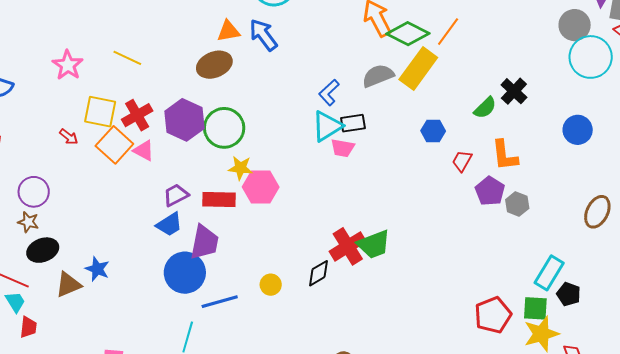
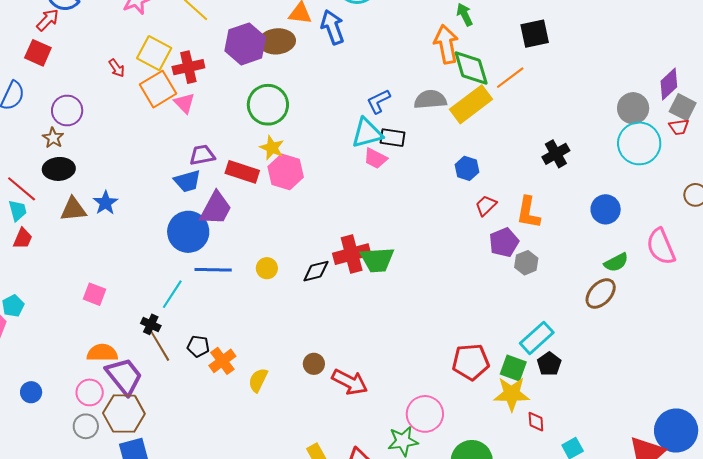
green diamond: (408, 34) -> (471, 68), turned 30
green semicircle: (485, 108) -> (616, 262), moved
purple hexagon: (184, 120) -> (245, 44), moved

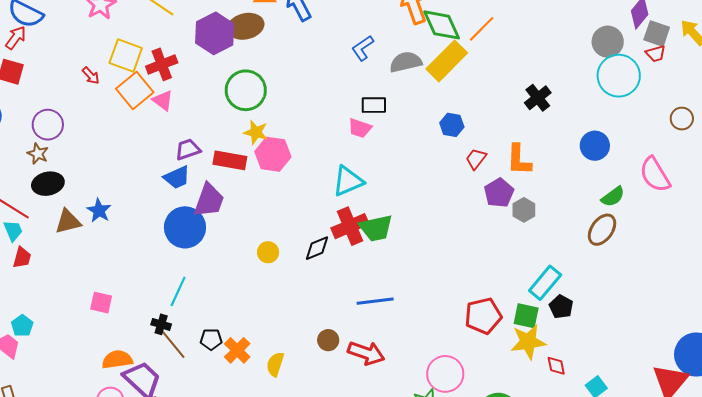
blue L-shape: (379, 101) -> (363, 48), moved
cyan triangle: (367, 133) -> (348, 181), moved
blue line: (213, 270) -> (375, 301), moved

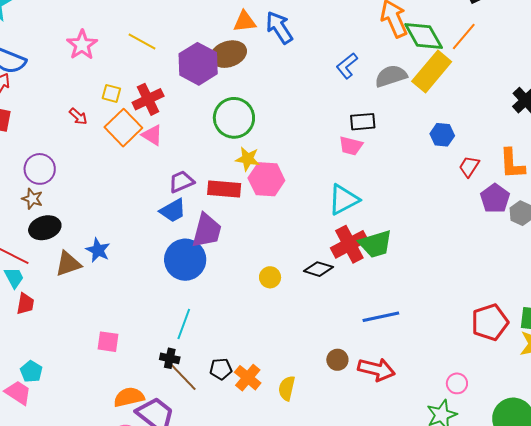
yellow square: (126, 55) -> (111, 93), size x0.6
black diamond: (317, 248) -> (318, 269), turned 44
pink circle: (445, 374) -> (457, 383), size x0.6

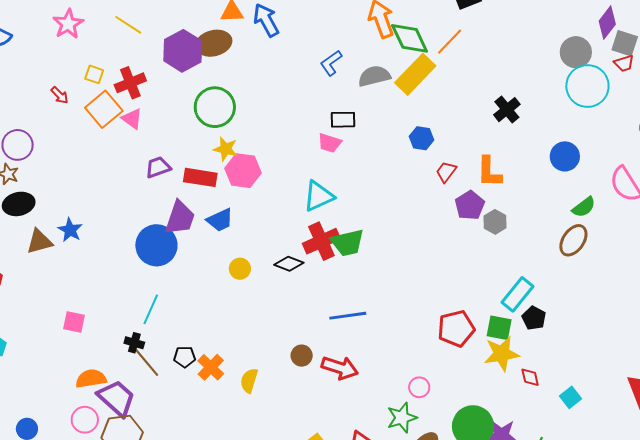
blue trapezoid: (173, 211) -> (220, 220), moved

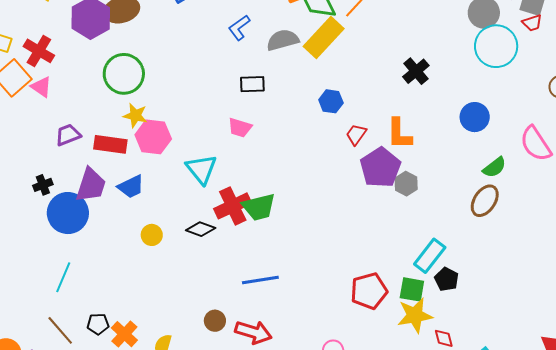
red cross: (130, 83) -> (39, 51), turned -36
pink trapezoid: (330, 143) -> (240, 128), moved
cyan triangle: (319, 196) -> (201, 169), moved, turned -44
purple pentagon: (470, 205) -> (380, 168), size x1.4
black cross: (134, 343) -> (43, 185), moved, turned -36

